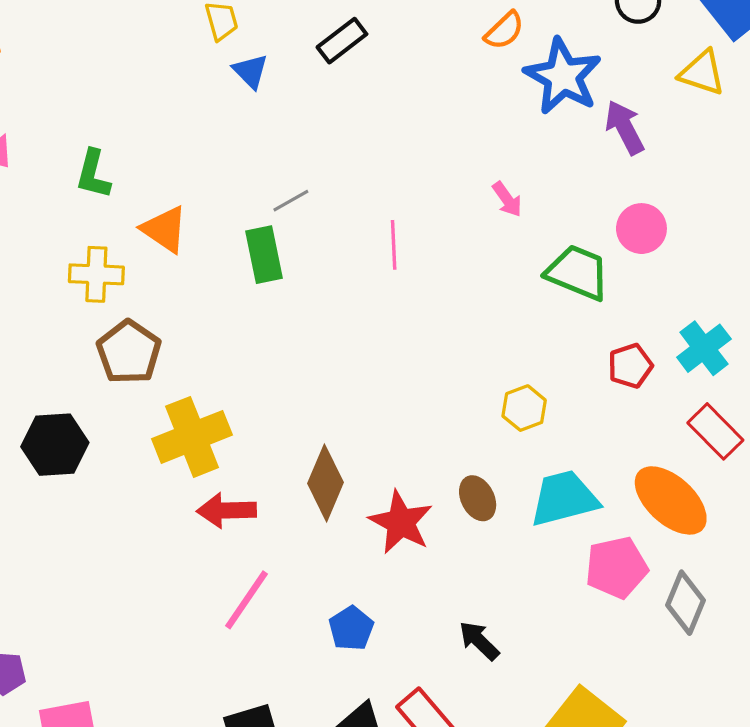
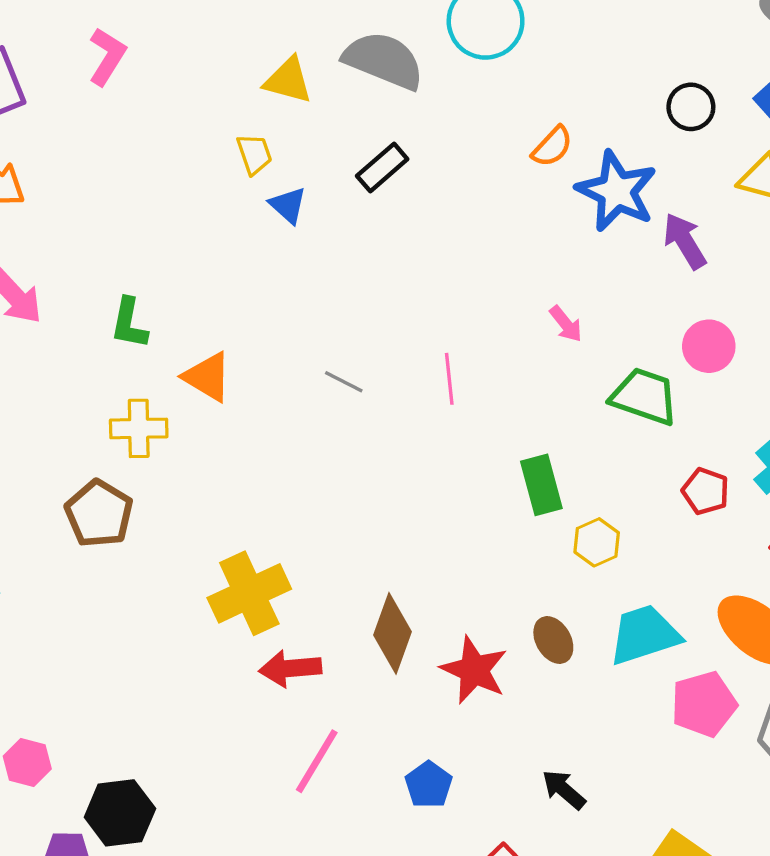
gray line: (291, 201) -> (344, 382), moved, turned 60
green rectangle: (264, 255) -> (541, 485), moved
brown pentagon: (129, 352) -> (99, 514), moved
red pentagon: (630, 366) -> (706, 491), turned -30
black hexagon: (55, 445) -> (120, 813), moved

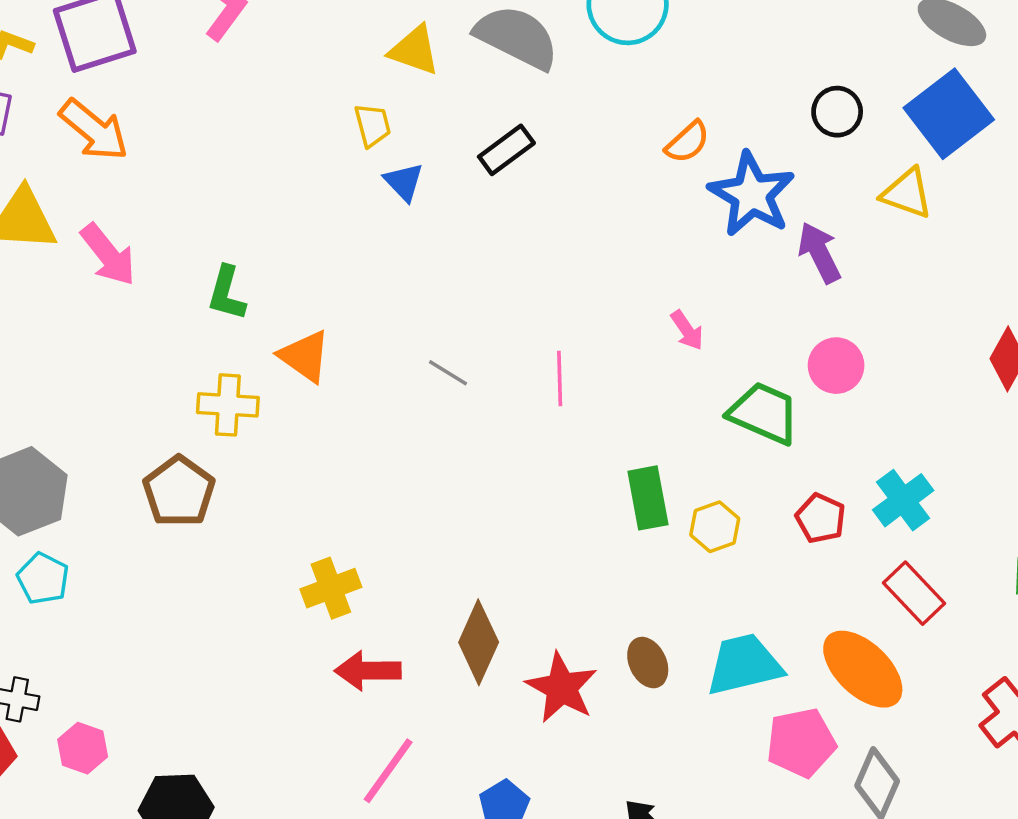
yellow hexagon: (597, 542) -> (715, 527), moved
yellow cross: (249, 593) -> (331, 588), size x0.7

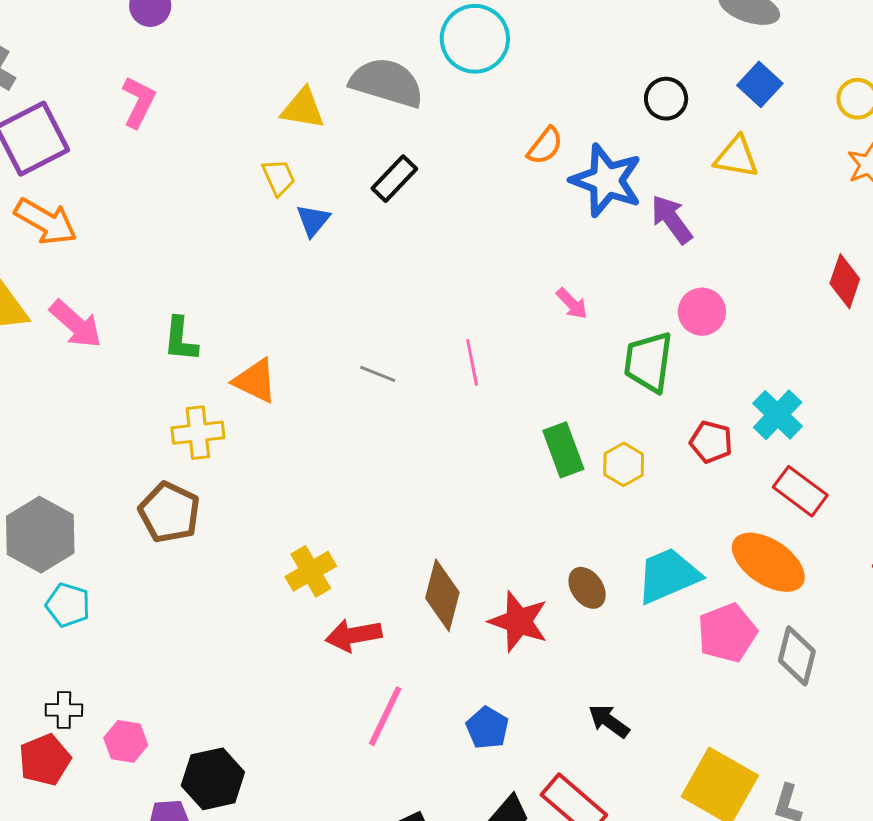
blue square: (949, 114) -> (760, 84), size x0.6
blue triangle: (404, 182) -> (313, 220), turned 33
green trapezoid: (764, 413) -> (648, 362), turned -96

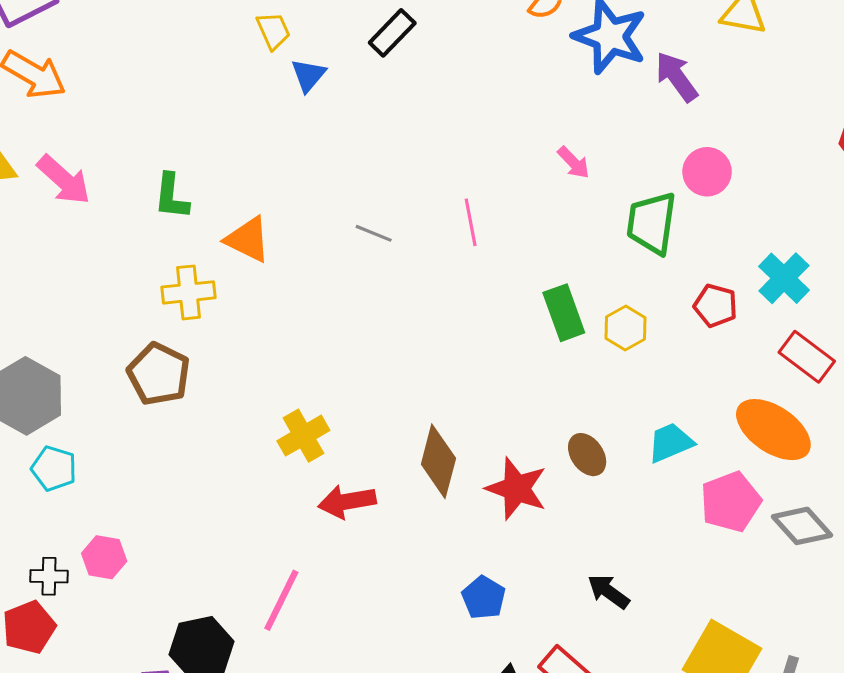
cyan trapezoid: (668, 576) -> (670, 443), size x0.7
gray diamond: (797, 656) -> (802, 526), turned -56
pink line: (385, 716) -> (281, 600), moved
pink hexagon: (126, 741) -> (104, 557), moved

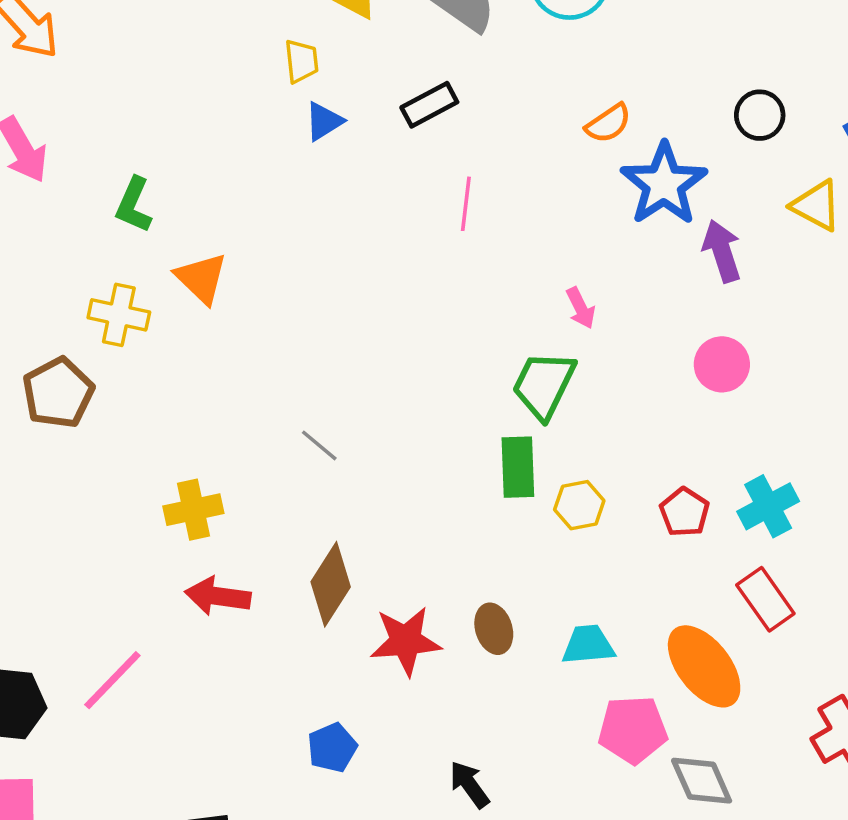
pink line: (471, 222) -> (466, 204), moved
green trapezoid: (652, 223) -> (544, 385), moved
gray line: (374, 233) -> (319, 445), moved
red star: (517, 489) -> (406, 641), turned 30

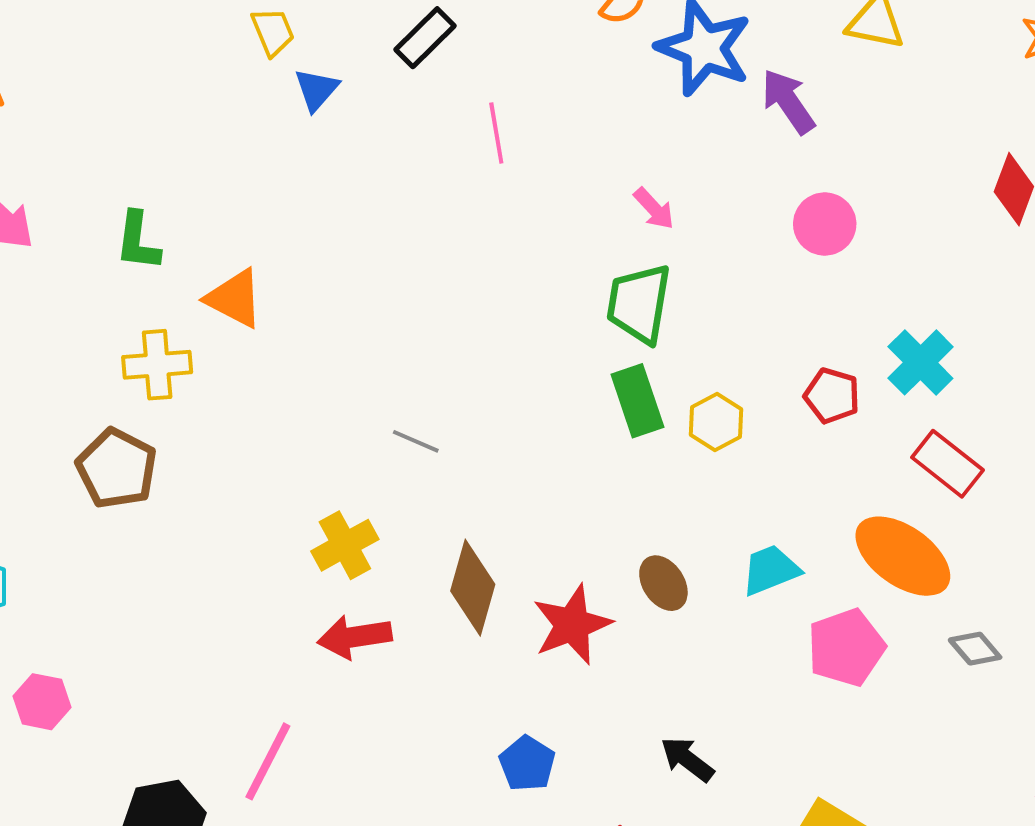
yellow cross: (193, 510) -> (345, 545), moved
gray diamond: (702, 781) -> (975, 649), moved, size x0.7

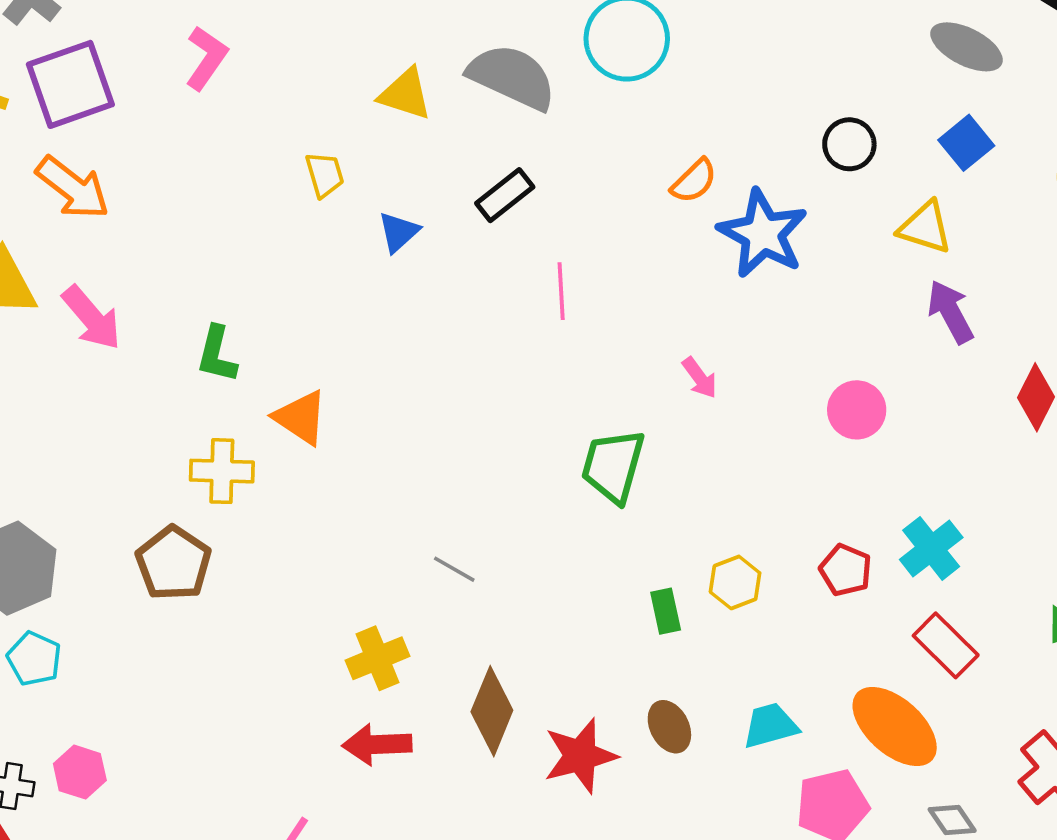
yellow trapezoid: (273, 32) -> (325, 175), moved
purple arrow: (788, 101) -> (950, 312), moved
green trapezoid: (639, 304) -> (613, 466), moved
green rectangle: (637, 401) -> (666, 611), moved, size x0.7

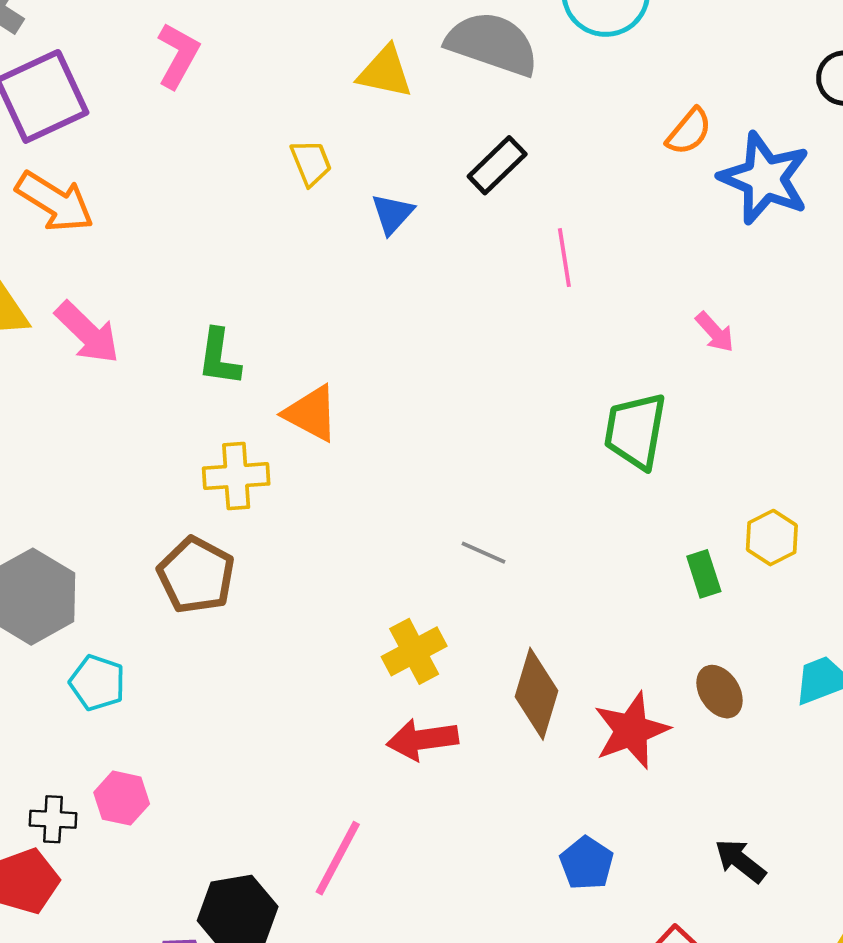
cyan pentagon: (34, 659) -> (97, 683), moved

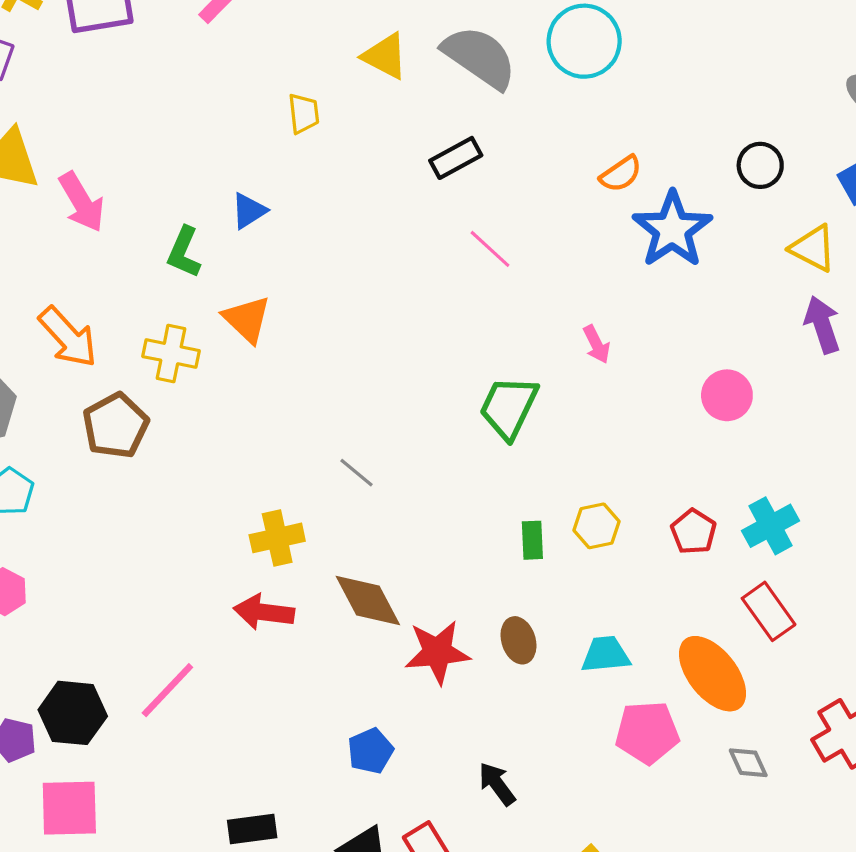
orange arrow: (55, 202) -> (68, 337), moved
blue triangle: (392, 214) -> (249, 211), moved
pink line: (564, 258) -> (490, 249), turned -54
brown diamond: (536, 694) -> (368, 600), turned -60

